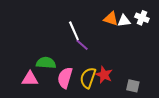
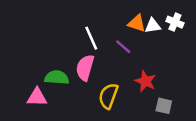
purple line: (82, 45) -> (123, 47), moved
red star: (104, 75) -> (145, 81), moved
pink semicircle: (65, 78) -> (85, 68), moved

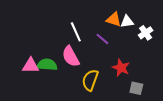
white cross: (175, 22) -> (146, 33), moved, turned 32
pink semicircle: (85, 68) -> (71, 56), turned -45
pink triangle: (37, 97) -> (31, 66), moved

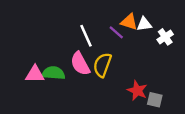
purple line: (102, 39) -> (116, 32), moved
red star: (121, 68) -> (137, 91), moved
yellow semicircle: (90, 80) -> (102, 65), moved

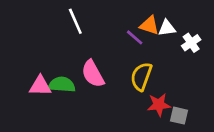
white line: (86, 36) -> (75, 21), moved
yellow semicircle: (102, 65) -> (141, 76), moved
red star: (137, 91) -> (159, 105), turned -30

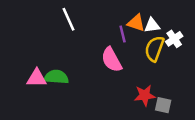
purple line: (135, 37) -> (123, 34), turned 35
pink semicircle: (93, 74) -> (112, 60), moved
yellow semicircle: (141, 76) -> (155, 49), moved

